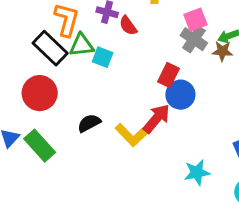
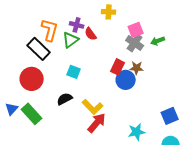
green triangle: (82, 45) -> (71, 40), moved, turned -30
brown star: (222, 51) -> (137, 68), moved
cyan square: (103, 57) -> (74, 72), moved
red arrow: (156, 119) -> (97, 123), moved

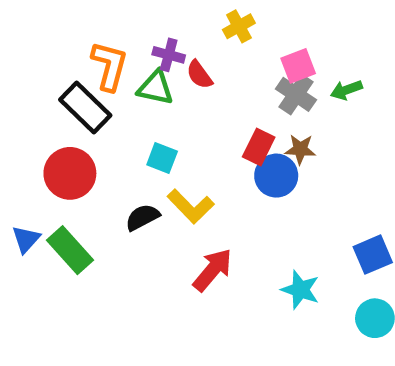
yellow cross: (109, 12) -> (239, 26), turned -32
green triangle: (71, 40) -> (155, 88), turned 48
yellow L-shape: (93, 107) -> (191, 206), moved
cyan star: (137, 132) -> (300, 290), turned 30

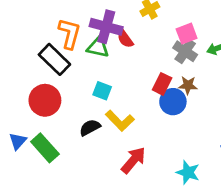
purple cross: (169, 55) -> (106, 27), size x1.6

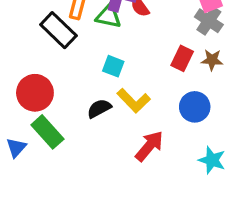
red circle: (45, 100) -> (35, 93), moved
blue circle: (173, 102) -> (195, 107), moved
blue triangle: (18, 141) -> (16, 148), moved

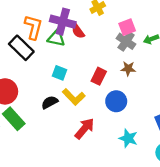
red rectangle: (182, 58) -> (99, 76), moved

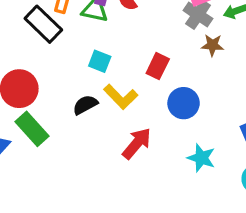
brown star: (128, 69) -> (213, 45), moved

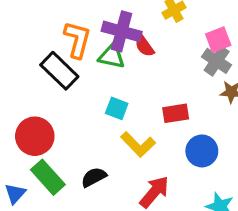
red rectangle: (158, 66) -> (176, 113), turned 55
black semicircle: (85, 105) -> (94, 177), moved

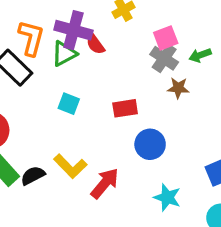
green triangle: (112, 56) -> (64, 54), turned -40
yellow L-shape: (138, 144) -> (70, 166), moved
black semicircle: (94, 177) -> (33, 176), moved

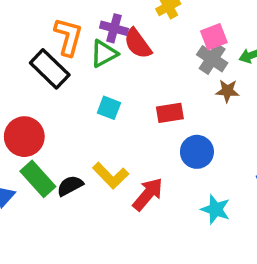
purple cross: (73, 30) -> (114, 28), size x0.7
red semicircle: (95, 44) -> (138, 44), size x1.4

